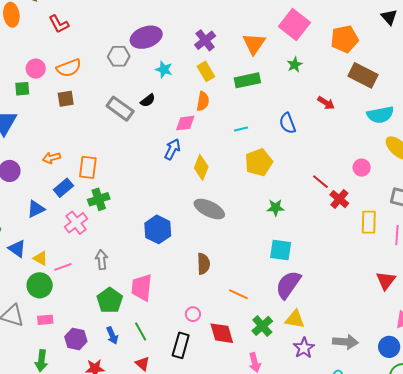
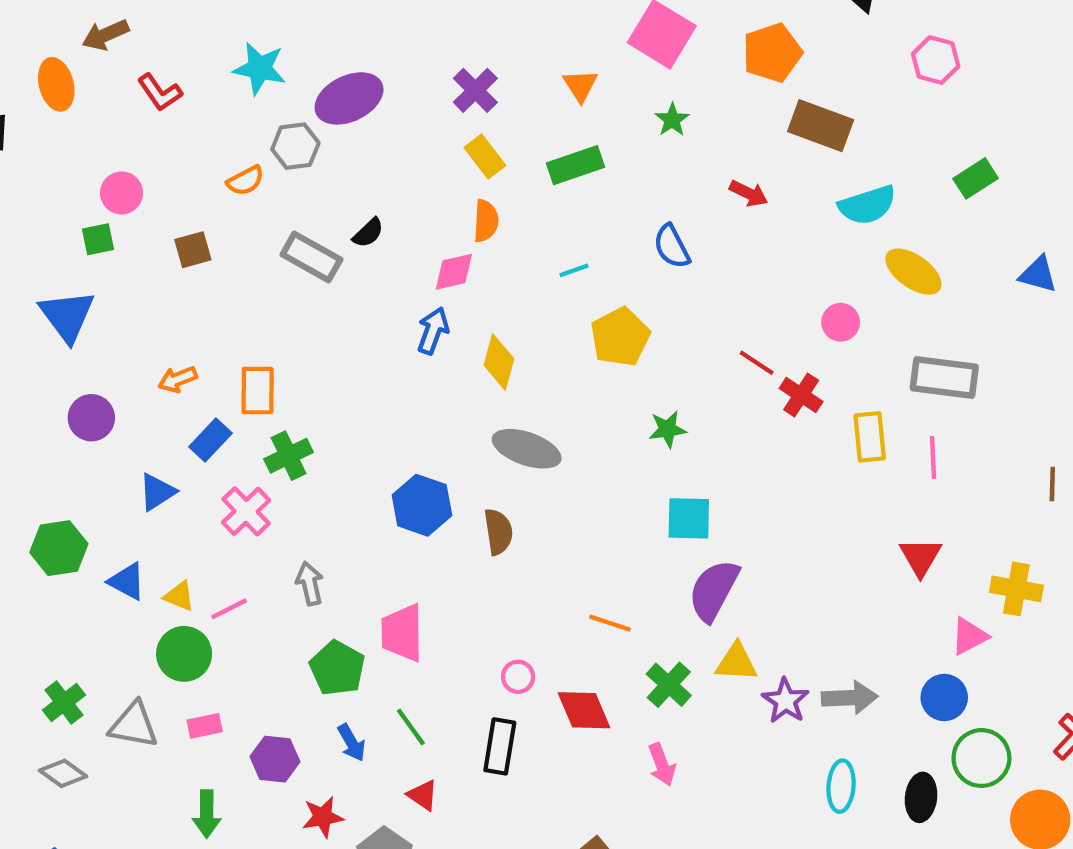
orange triangle: (254, 44) -> (580, 85), size x0.7
orange semicircle: (69, 68) -> (246, 181), moved, size x0.7
cyan star: (164, 69) -> (260, 68), moved, size x1.4
brown semicircle: (203, 264) -> (498, 532), moved
purple star: (304, 348) -> (785, 701), moved

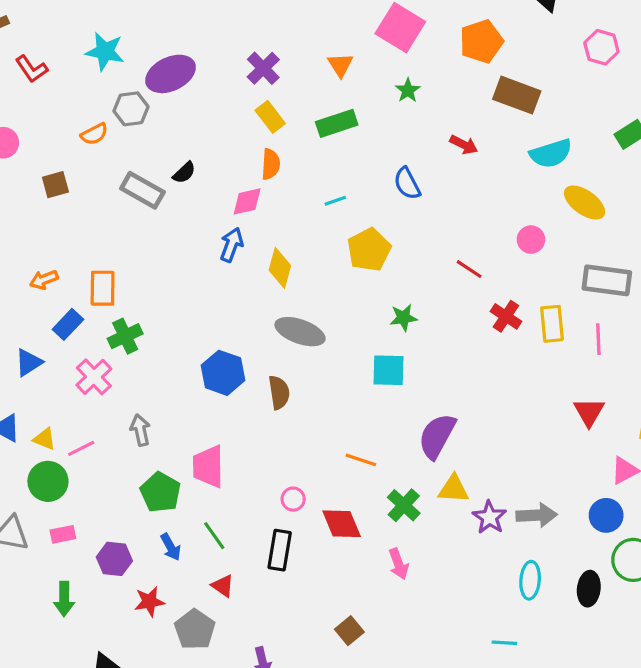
red cross: (801, 395) -> (506, 316), moved
cyan square: (689, 518) -> (388, 370), moved

